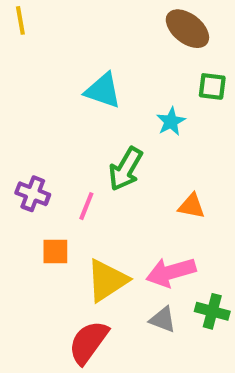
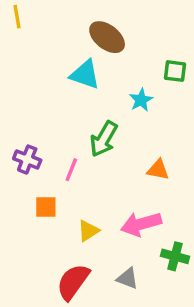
brown ellipse: (187, 29) -> (107, 37), moved
yellow triangle: (107, 280) -> (88, 231), size x0.6
gray triangle: (163, 320) -> (127, 278), moved

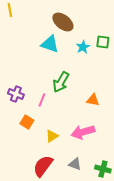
cyan star: (141, 100) -> (83, 47), moved
orange square: (46, 207) -> (27, 122), turned 32
green cross: (175, 256) -> (103, 169), moved

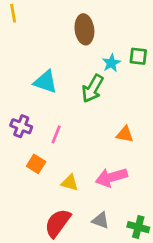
brown ellipse: (63, 22) -> (84, 29), turned 45
cyan triangle: (50, 44) -> (45, 82), moved
green arrow: (61, 82) -> (93, 89), moved
yellow triangle: (52, 136) -> (70, 183), turned 48

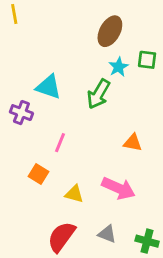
brown ellipse: (84, 29) -> (110, 31), moved, turned 36
purple cross: (21, 126) -> (21, 113), moved
pink arrow: (111, 177) -> (118, 188), turned -140

